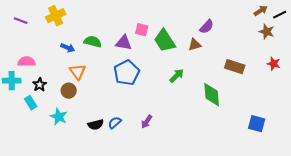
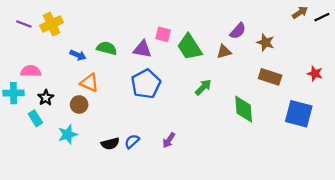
yellow cross: (56, 16) -> (51, 24), moved
brown star: (267, 32) -> (265, 42), moved
orange triangle: (78, 72) -> (89, 83), turned -30
cyan star: (59, 117) -> (68, 134), turned 30
blue square: (257, 124) -> (299, 114), moved, size x1.4

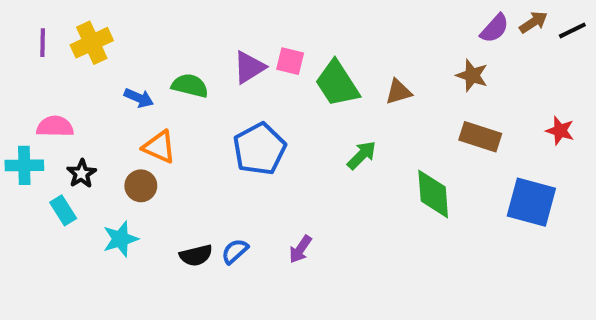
purple line: (24, 24) -> (43, 43), turned 70
purple semicircle: (238, 31) -> (495, 28), moved
purple triangle: (142, 49) -> (249, 67), moved, turned -42

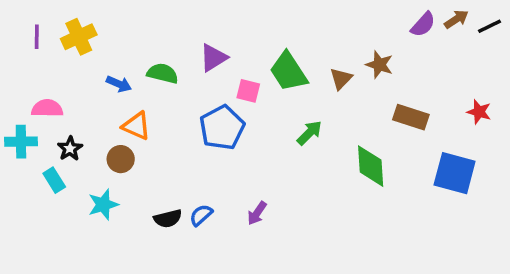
pink square: (290, 61) -> (248, 91), moved
brown star: (472, 75) -> (379, 65), moved
brown triangle: (398, 92) -> (341, 79), turned -30

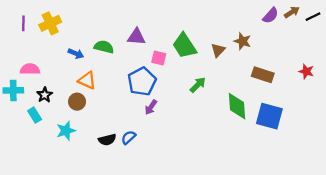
purple triangle: (213, 58) -> (136, 37), turned 36
blue square: (455, 173) -> (269, 116), moved
purple arrow: (257, 213) -> (151, 107), moved

